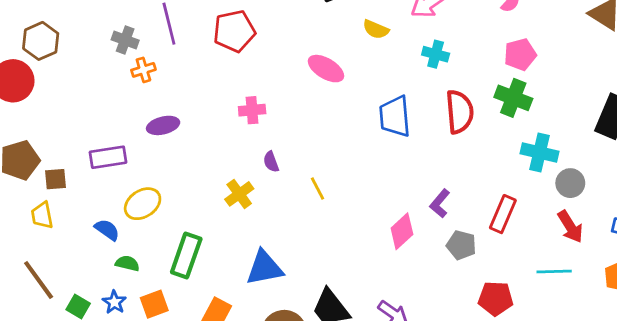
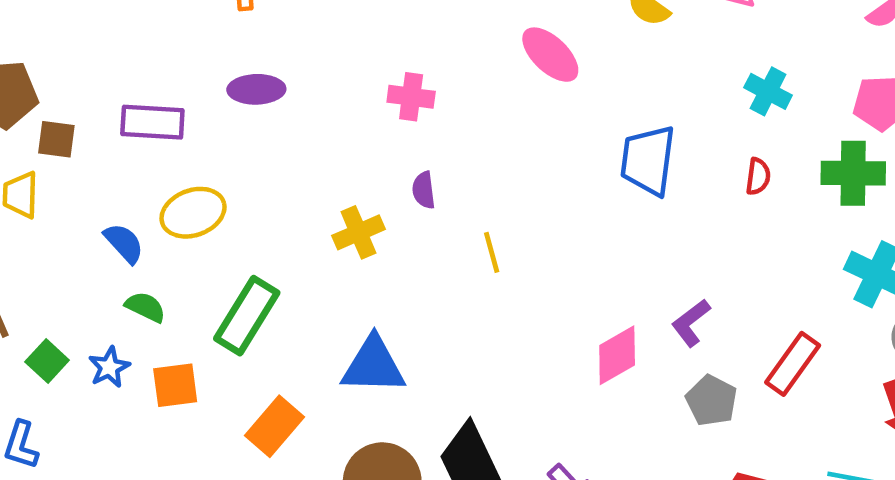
cyan cross: (436, 54) -> (768, 91), moved
green cross: (513, 98) -> (853, 173), turned -33
red semicircle: (460, 112) -> (758, 176), size x0.5

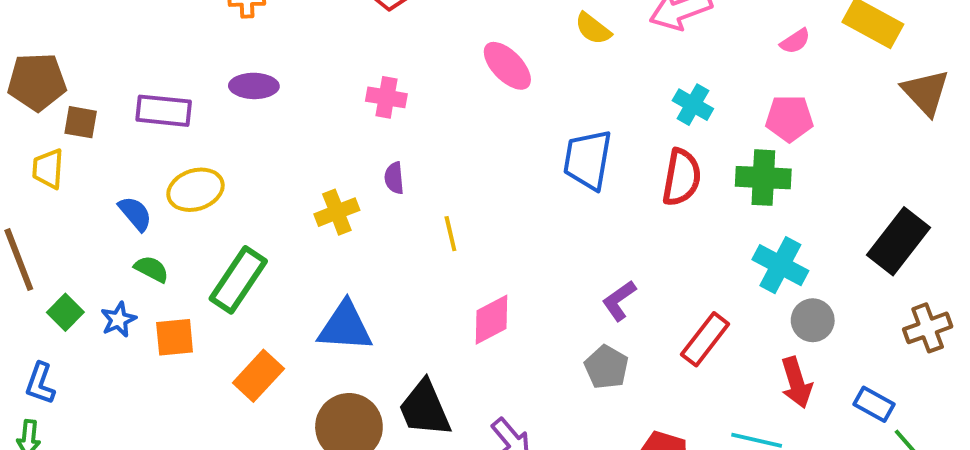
red semicircle: (758, 176) -> (682, 177), size x1.8
pink diamond: (617, 355) -> (492, 320), moved
gray pentagon: (712, 400) -> (606, 367), moved

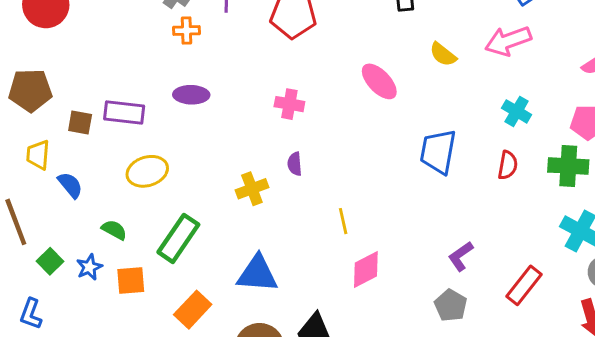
brown square: (81, 122) -> (80, 122), moved
red semicircle: (682, 177) -> (508, 165), size x0.7
blue semicircle: (135, 214) -> (70, 185), moved
yellow line: (450, 234) -> (343, 221), moved

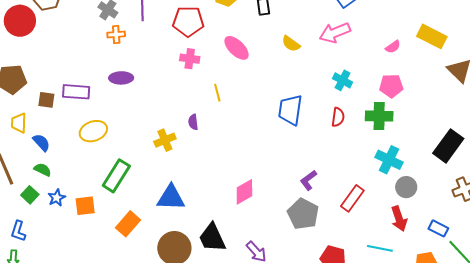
pink ellipse: (379, 81) -> (237, 48), moved
pink cross: (289, 104) -> (190, 59), moved
yellow line: (343, 221) -> (217, 93), moved
green semicircle: (114, 230) -> (43, 170), moved
gray pentagon: (451, 305) -> (303, 214), size x1.4

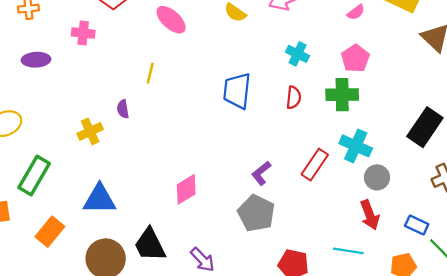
pink cross: (190, 59) -> (83, 33), moved
pink pentagon: (391, 86) -> (355, 58), turned -30
yellow line: (217, 93) -> (150, 73), turned 30
red rectangle: (352, 198) -> (315, 165), moved

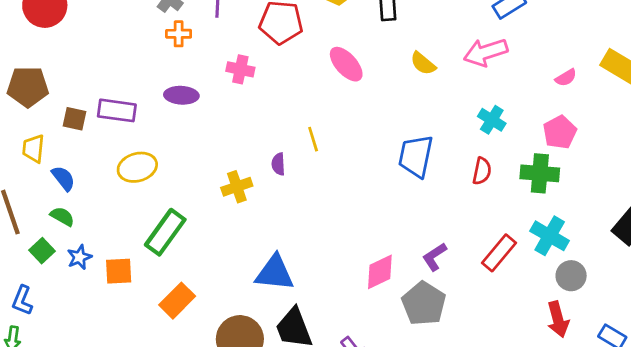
yellow line: (150, 73) -> (313, 139), moved, turned -36
pink diamond: (186, 189) -> (380, 272), moved
blue triangle: (99, 199) -> (275, 273), moved

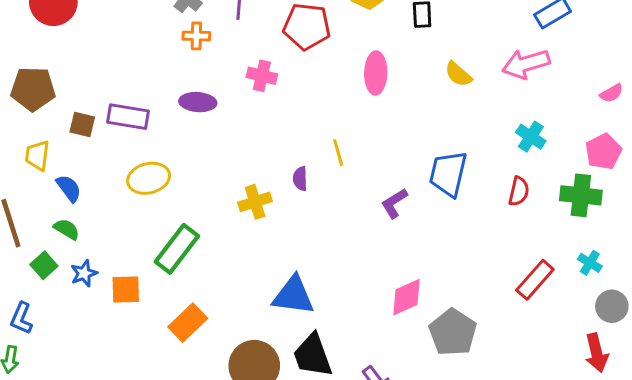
pink ellipse: (346, 64) -> (376, 73), turned 42
cyan cross: (550, 236) -> (590, 263), size x0.6
purple L-shape: (435, 257) -> (394, 203), moved

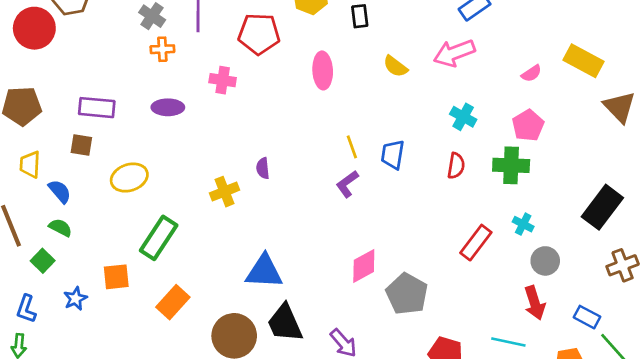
purple rectangle: (128, 117) -> (97, 108), moved
brown square: (82, 125) -> (81, 145), moved
yellow line: (338, 153) -> (352, 147), moved
blue trapezoid: (448, 174) -> (393, 155), size x0.7
blue star: (84, 273) -> (75, 299), moved

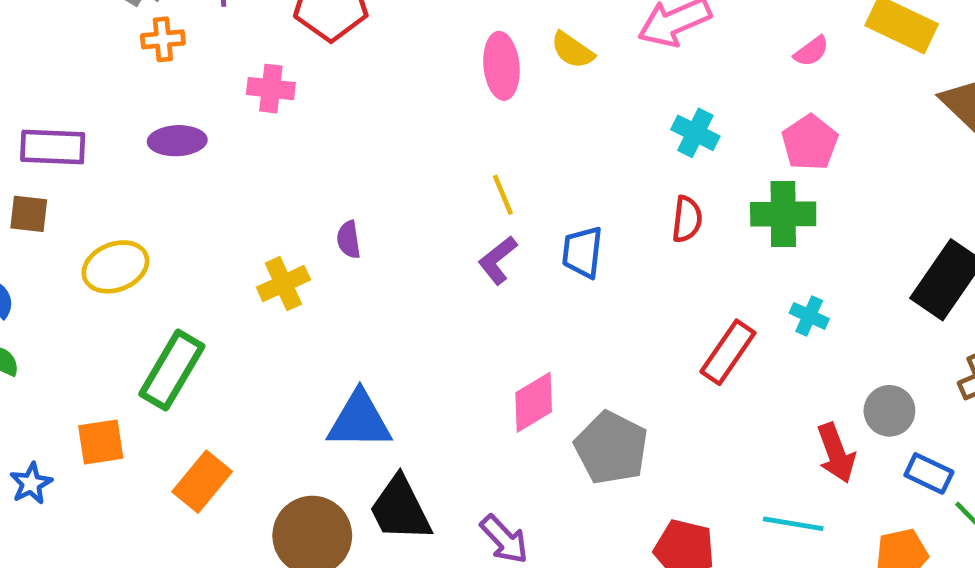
pink ellipse: (323, 70) -> (501, 66), moved
blue trapezoid: (393, 155) -> (582, 252), moved
gray circle: (545, 261) -> (889, 411), moved

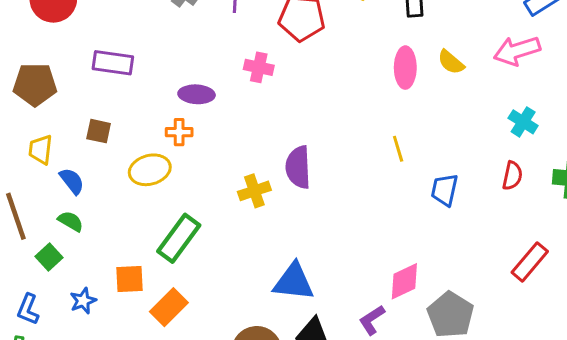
orange cross: (163, 39) -> (179, 132), moved
purple rectangle: (53, 147) -> (113, 63), moved
purple semicircle: (349, 240) -> (298, 167), size x1.8
purple L-shape: (498, 260) -> (372, 320), moved
orange rectangle: (202, 482) -> (169, 307), moved

